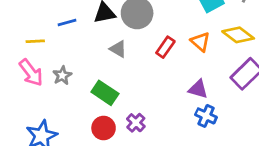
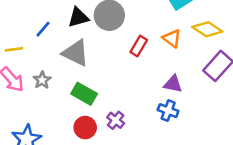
blue line: (67, 22) -> (43, 29), turned -30
gray triangle: (118, 49) -> (76, 53), moved, size x1.6
blue cross: (206, 116) -> (168, 111), moved

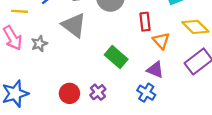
orange triangle: (172, 38) -> (161, 41), moved
red rectangle: (139, 46) -> (145, 22), moved, turned -48
green rectangle: (84, 94) -> (116, 57), moved

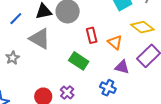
red rectangle: (145, 22) -> (92, 35), moved
purple triangle: (155, 70) -> (122, 67), moved

